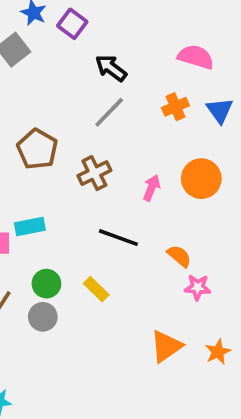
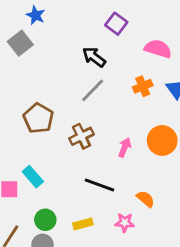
purple square: (72, 24) -> (116, 24), moved
cyan rectangle: (30, 227) -> (33, 177), turned 60
pink star: (198, 287) -> (125, 223), moved
yellow rectangle: (96, 289) -> (83, 224), turned -60

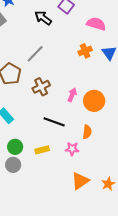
black arrow: (94, 57) -> (43, 18), moved
gray line: (93, 90) -> (35, 54), moved
orange circle: (162, 140) -> (94, 101), moved
orange semicircle: (145, 199) -> (87, 132), turned 56

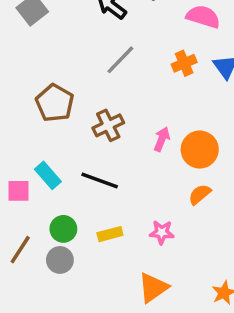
gray line: (35, 54) -> (120, 60), moved
black line: (54, 122) -> (100, 181), moved
orange semicircle: (87, 132) -> (200, 194), moved, turned -136
orange triangle: (80, 181) -> (153, 288), moved

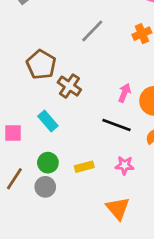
brown cross: (108, 125) -> (69, 86), moved, turned -30
cyan rectangle: (48, 175) -> (48, 121), moved
black line: (100, 181) -> (116, 125), moved
orange triangle: (153, 288) -> (118, 208), turned -35

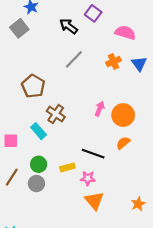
brown cross: (69, 86) -> (56, 114), moved
black line: (116, 125) -> (93, 154), moved
pink star: (125, 165) -> (88, 178), moved

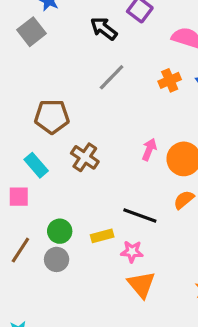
brown pentagon: (33, 86) -> (52, 116), turned -30
cyan rectangle: (39, 131) -> (36, 165), moved

